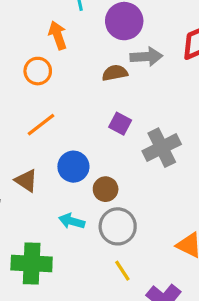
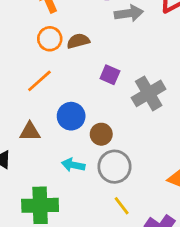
orange circle: (38, 71) -> (50, 39), moved
brown semicircle: (115, 73) -> (78, 41), moved
brown triangle: (26, 181) -> (30, 132), turned -30

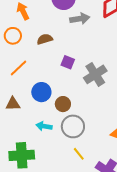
orange circle: (50, 39) -> (13, 36), moved

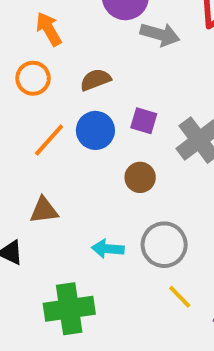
gray arrow: (80, 19) -> (160, 34), turned 30
blue circle: (41, 92) -> (95, 130), moved
brown circle: (63, 104) -> (140, 177), moved

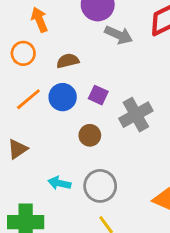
brown triangle: (44, 210) -> (18, 149), turned -35

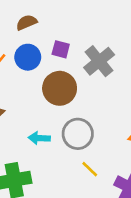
brown circle: (90, 135) -> (60, 88), size x1.6

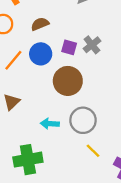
gray cross: (99, 61) -> (92, 45), moved, size x0.7

